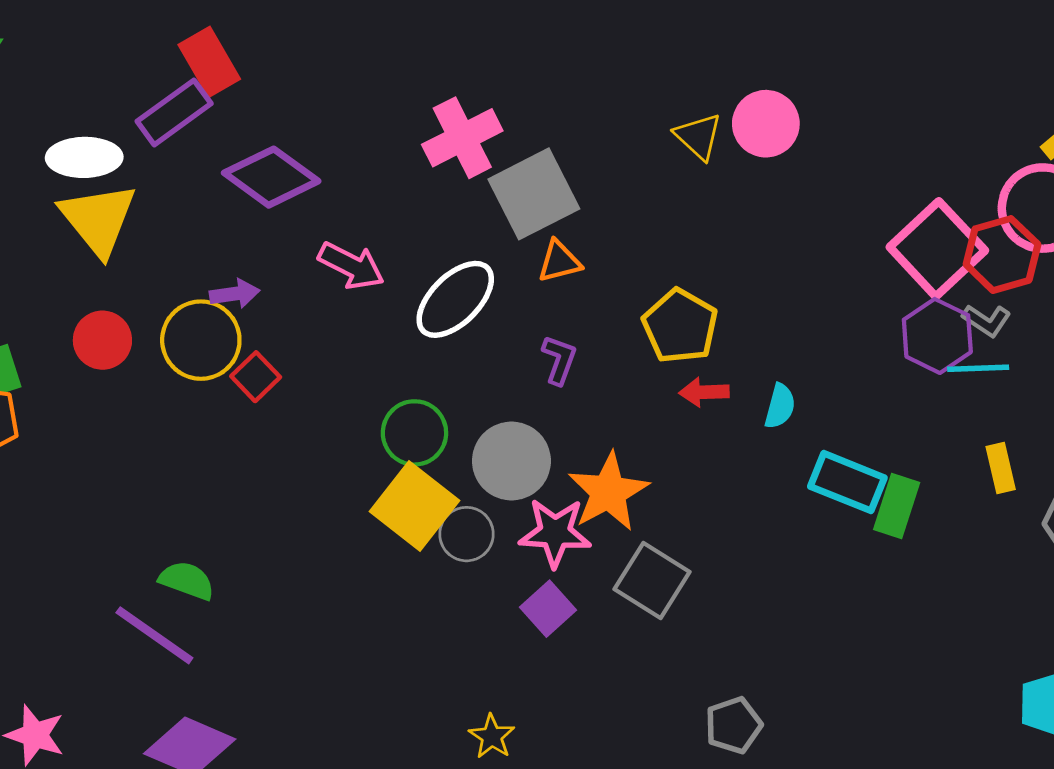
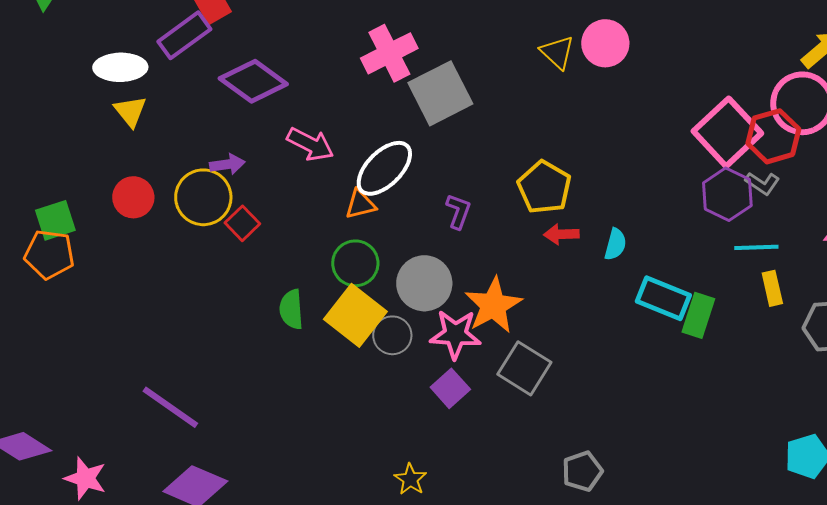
yellow triangle: (98, 219) -> (130, 111), size x0.6
orange triangle: (559, 261) -> (360, 204), moved
cyan line: (978, 368) -> (756, 247), moved
green semicircle: (187, 580) -> (291, 309), moved, turned -114

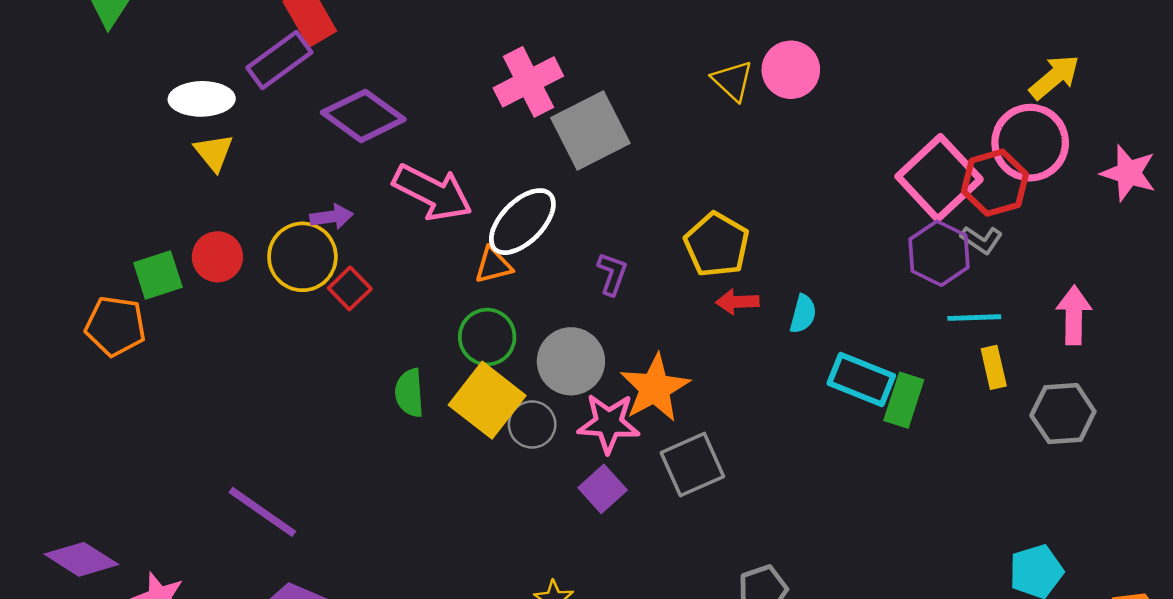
pink arrow: (310, 144) -> (432, 192), size x1.4
green square: (55, 220) -> (158, 275), moved
gray square: (524, 368) -> (692, 465), turned 34

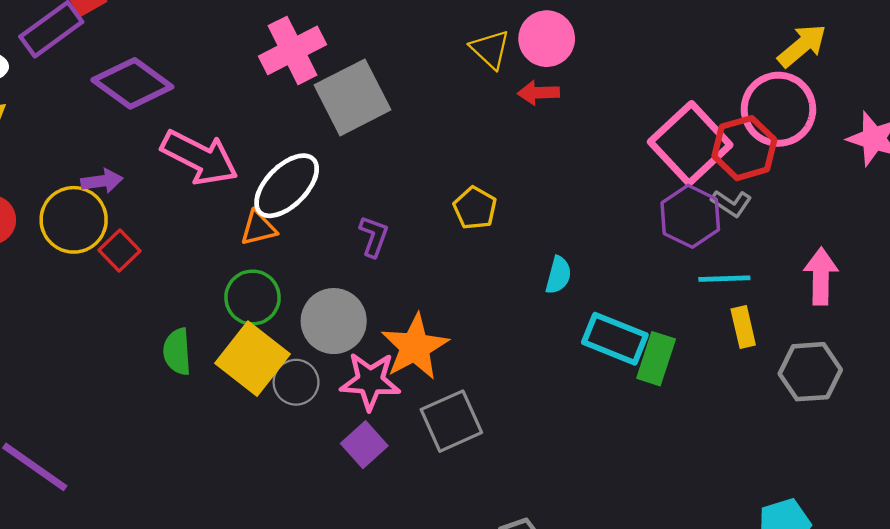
yellow pentagon: (717, 245) -> (475, 208), size x0.7
red arrow: (737, 302) -> (538, 93), moved

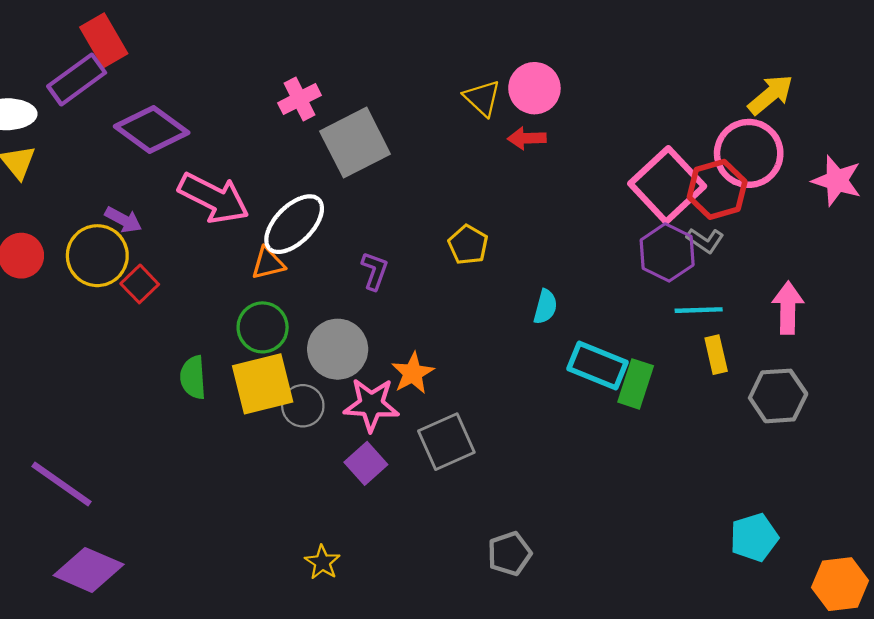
pink cross: (292, 50) -> (300, 99), size x0.7
purple arrow: (102, 181) -> (123, 220), turned 36
orange star: (415, 347) -> (413, 373), size x0.7
yellow square: (252, 359) -> (263, 384), turned 38

